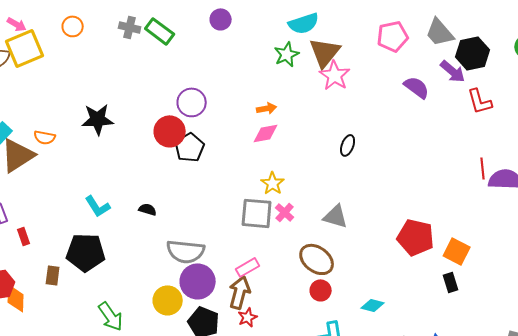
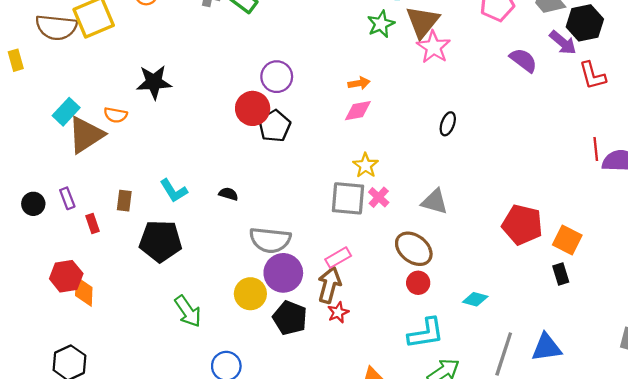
black star: (98, 119) -> (154, 82), moved
brown rectangle: (53, 275) -> (124, 201), moved

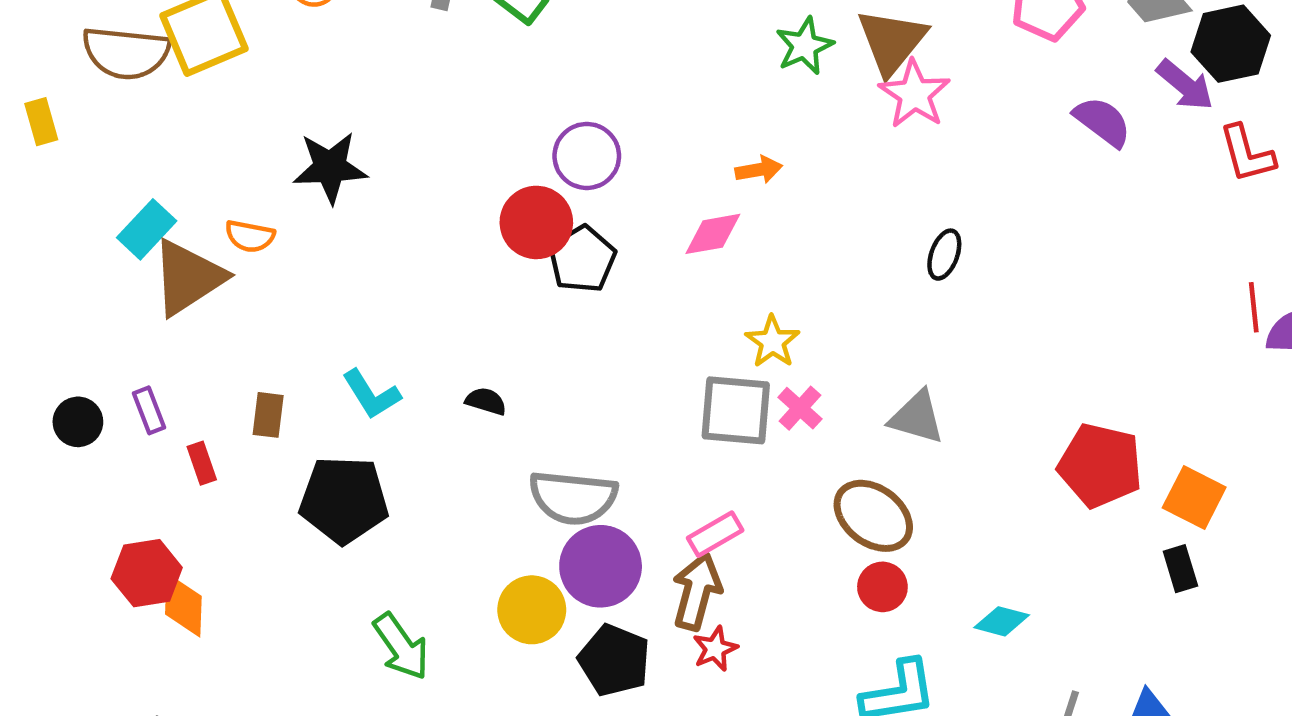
pink diamond: (358, 111) -> (713, 234), moved

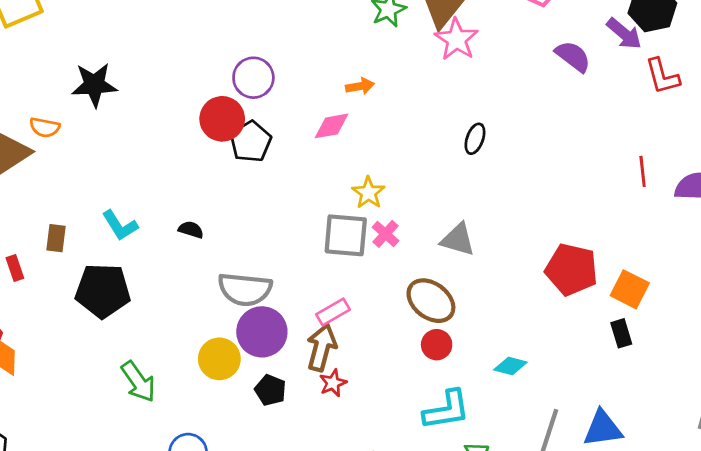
red line: (1254, 307) -> (643, 171), moved
black pentagon: (614, 660) -> (270, 390), size x0.7

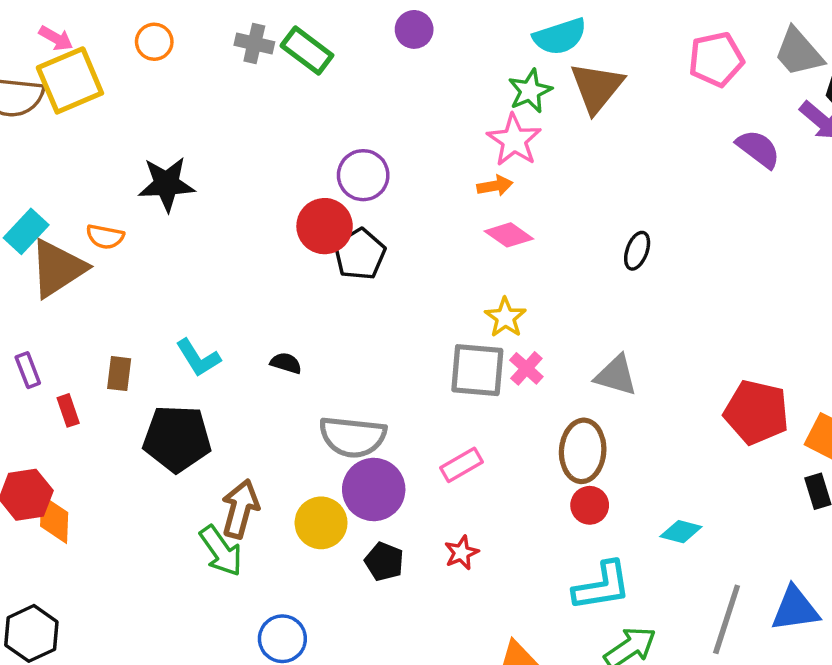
pink star: (456, 39) -> (514, 140), moved
pink diamond: (332, 126) -> (509, 235), moved, turned 45
brown ellipse: (431, 301) -> (583, 451), turned 57
brown arrow: (322, 348) -> (240, 509), moved

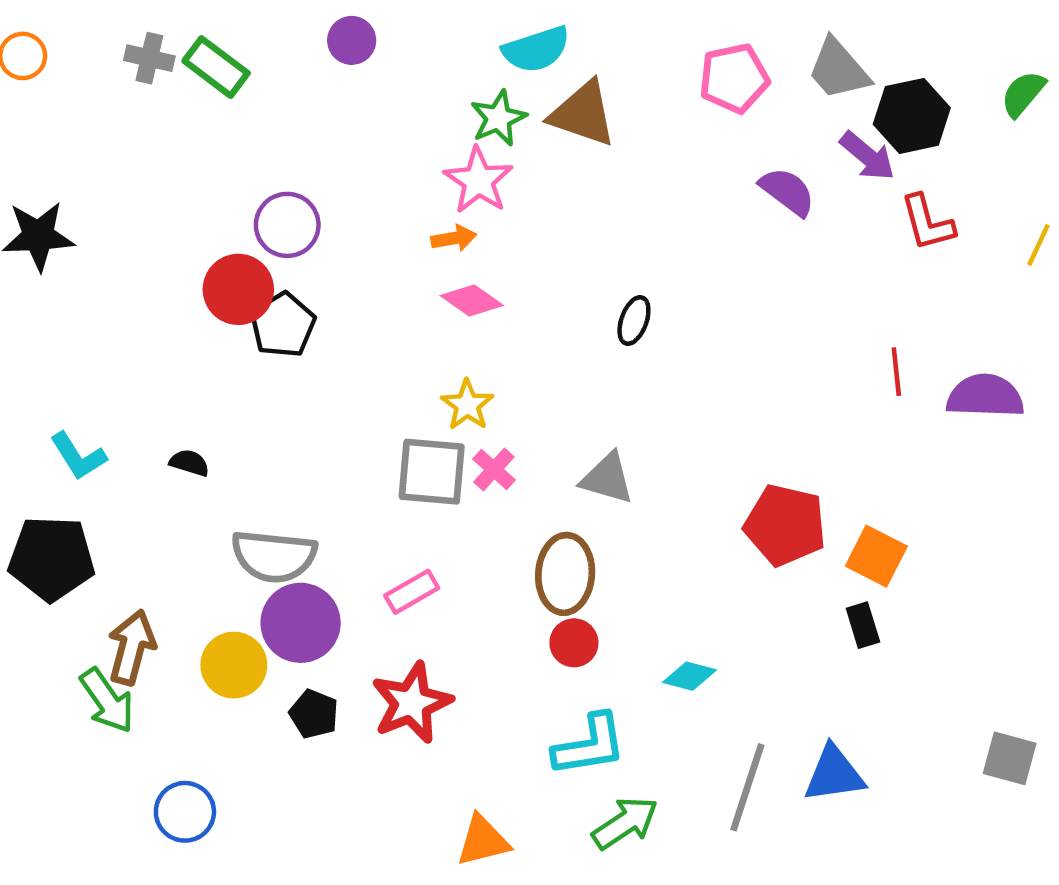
brown triangle: (597, 87) -> (583, 114), turned -50
red star: (461, 553) -> (412, 703), size x1.8

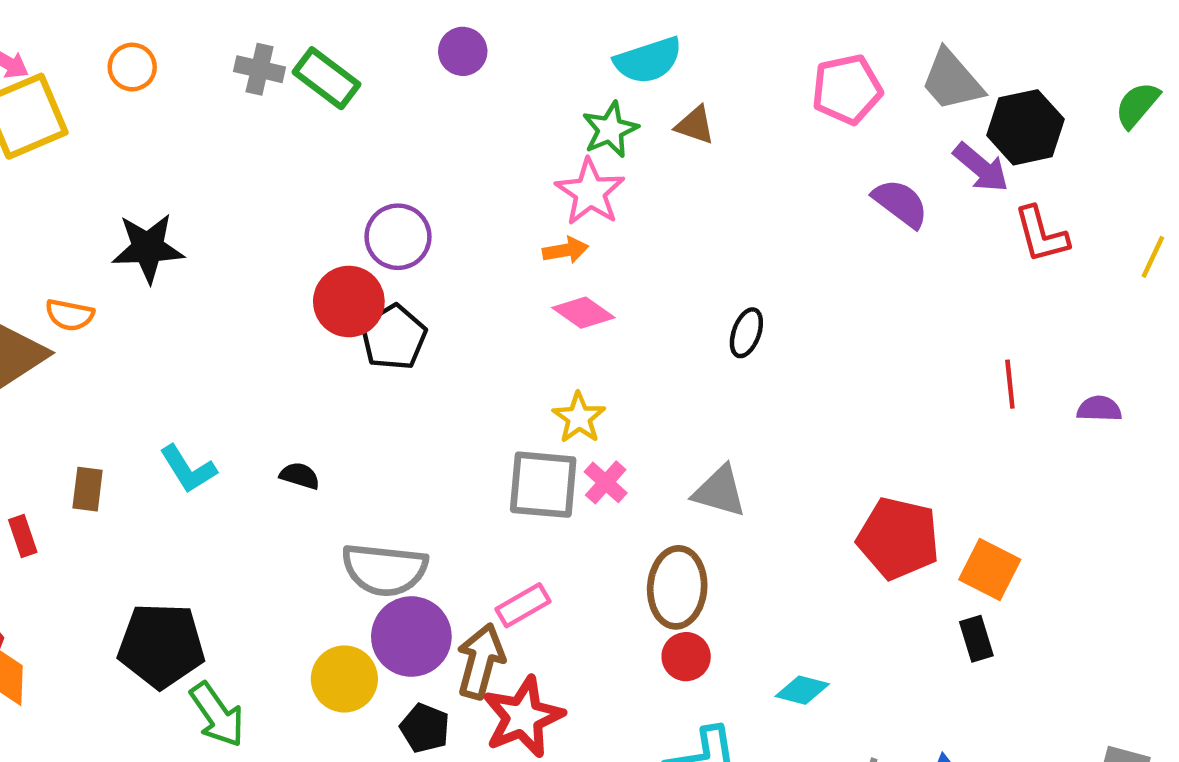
brown triangle: (583, 114) -> (695, 125), size x0.6
purple semicircle: (985, 396) -> (1099, 409), size x0.6
black pentagon: (52, 558) -> (161, 645), moved
brown arrow: (132, 647) -> (481, 661), moved

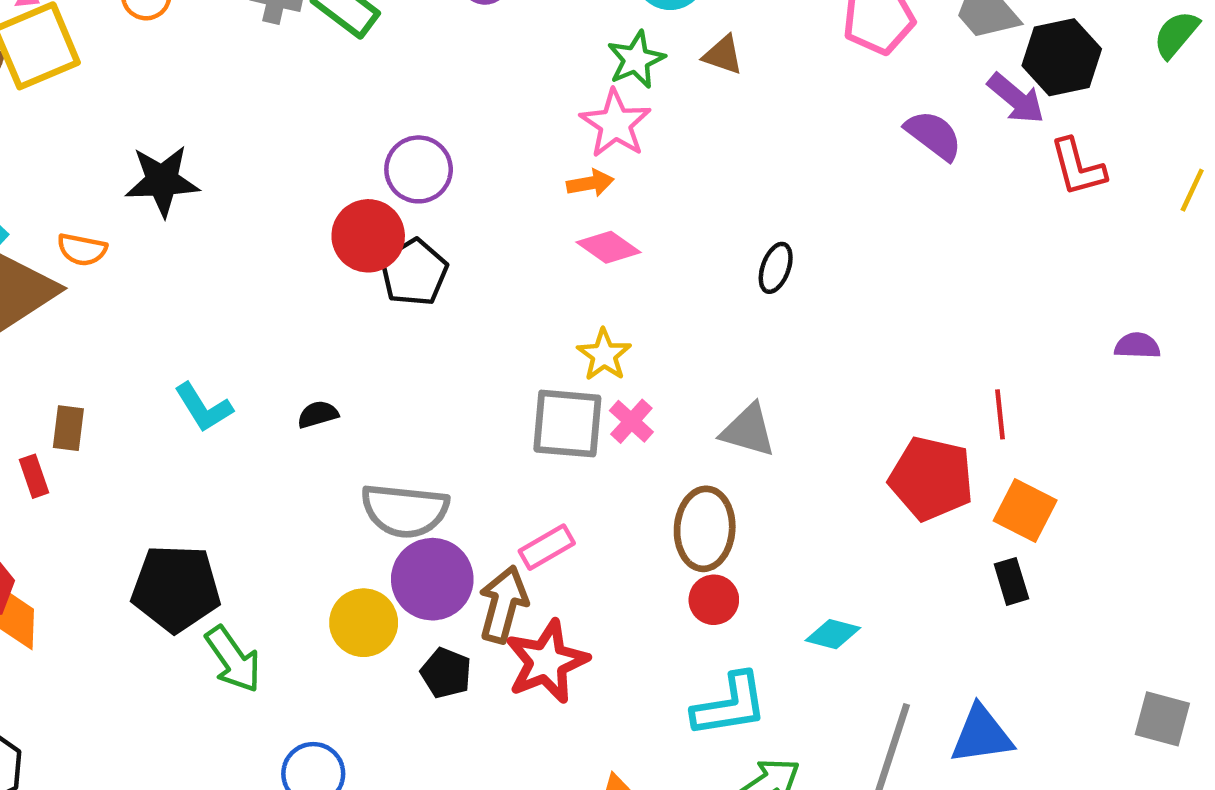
red line: (1010, 384) -> (1000, 414), moved
black semicircle: (300, 476) -> (318, 414), turned -33
brown rectangle: (88, 489) -> (68, 428), moved

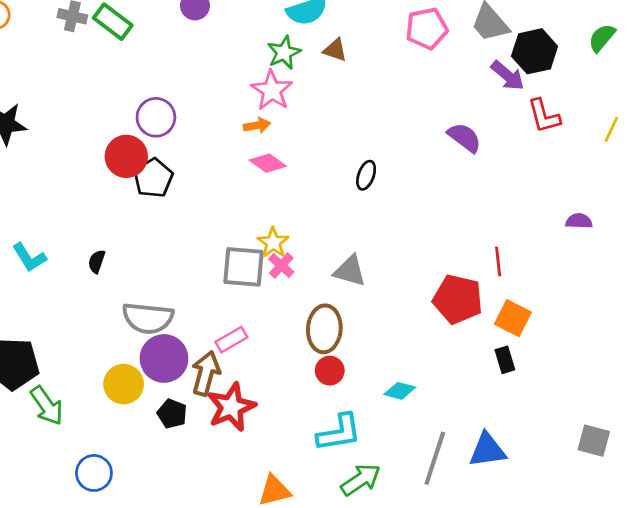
purple semicircle: (934, 135) -> (464, 138), moved
yellow star: (604, 355) -> (273, 243), moved
black semicircle: (318, 414) -> (97, 261), turned -55

